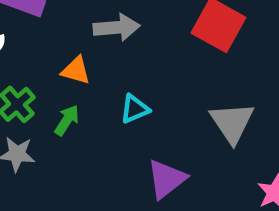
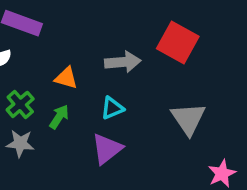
gray arrow: (117, 27) -> (123, 62), moved
purple triangle: (166, 179) -> (107, 149), moved

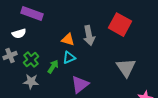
gray arrow: (123, 62) -> (89, 36), turned 84
orange triangle: (66, 78) -> (68, 40), moved
cyan triangle: (112, 108) -> (69, 58), moved

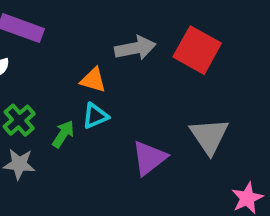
gray arrow: (89, 36) -> (135, 48), moved, turned -90
purple triangle: (80, 85) -> (149, 158), moved

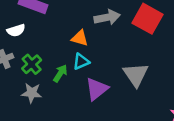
gray triangle: (209, 136) -> (136, 75), moved
purple triangle: (149, 158) -> (97, 89), moved

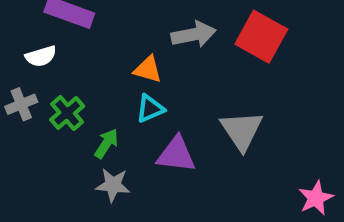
green arrow: (60, 73) -> (106, 144), moved
purple triangle: (97, 89) -> (176, 154), turned 45
gray star: (32, 93) -> (113, 185), moved

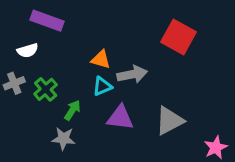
gray arrow: (194, 34) -> (132, 74), moved
gray triangle: (242, 130) -> (169, 121), moved, turned 36
gray star: (113, 185) -> (63, 139), moved

